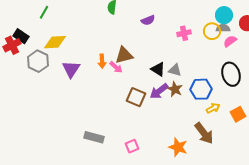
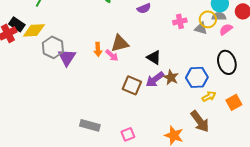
yellow diamond: (55, 42) -> (34, 30), moved
gray hexagon: (38, 61) -> (53, 47), moved
gray triangle: (175, 70) -> (201, 28), moved

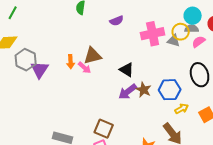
pink cross: (180, 21) -> (153, 34), size x1.6
brown square: (132, 85) -> (104, 129), moved

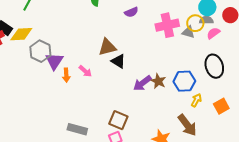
orange arrow: (71, 62) -> (66, 75), moved
pink arrow: (85, 68) -> (85, 71), moved
black triangle: (127, 70) -> (118, 61), moved
yellow arrow: (182, 109) -> (196, 100), turned -32

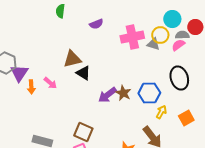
gray semicircle: (206, 20) -> (182, 35), moved

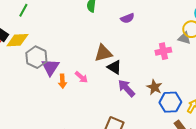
pink cross: (132, 37) -> (163, 51), moved, size x0.7
blue hexagon: (149, 93) -> (170, 102), moved
purple arrow: (107, 95) -> (126, 88), moved, turned 84

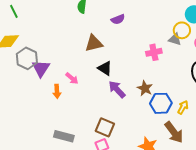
green line: (23, 10) -> (14, 11), turned -56
brown triangle: (103, 53) -> (94, 43), moved
orange arrow: (62, 81) -> (57, 91), moved

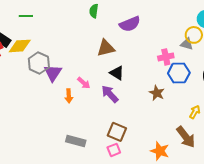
green line: (14, 11) -> (26, 16), turned -64
purple semicircle: (118, 19) -> (130, 24), size x1.5
purple arrow: (117, 89) -> (110, 94), moved
blue hexagon: (161, 103) -> (179, 73), moved

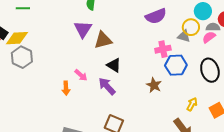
purple semicircle: (130, 24) -> (156, 16), moved
gray hexagon: (39, 63) -> (22, 57), moved
purple triangle: (53, 73) -> (83, 29), moved

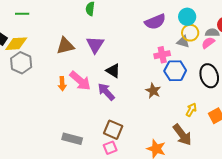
cyan circle: (203, 11) -> (187, 17), moved
purple triangle: (83, 29) -> (95, 45), moved
brown triangle: (103, 40) -> (65, 46), moved
pink arrow: (81, 75) -> (80, 81), size x1.6
orange arrow: (66, 88) -> (62, 84), moved

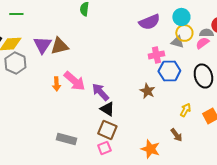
purple triangle: (95, 45) -> (42, 45), moved
black triangle: (113, 71) -> (107, 109), moved
brown arrow: (182, 135) -> (176, 135), size x0.6

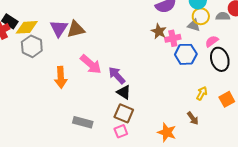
pink semicircle: (202, 43) -> (212, 41), moved
orange arrow: (56, 84) -> (61, 77), moved, size x1.5
brown star: (147, 91) -> (159, 31), moved

